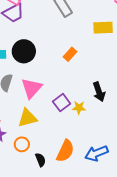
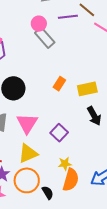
yellow rectangle: (103, 28) -> (87, 89), moved
yellow star: (79, 108) -> (65, 164), moved
orange circle: (22, 144) -> (27, 180), size x1.6

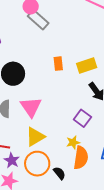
orange rectangle: (59, 84) -> (58, 64), turned -32
purple square: (59, 133) -> (82, 118), moved

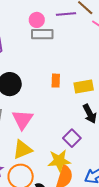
gray rectangle: (38, 20) -> (42, 34), turned -50
yellow star: (73, 142) -> (59, 161), size x1.6

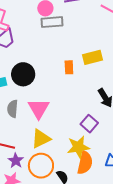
yellow rectangle: (84, 87) -> (93, 57), moved

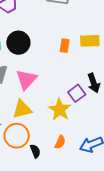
purple square: (89, 124) -> (77, 93), moved
yellow star: (78, 147) -> (60, 110), moved, turned 30
orange semicircle: (85, 163) -> (60, 142), size x0.6

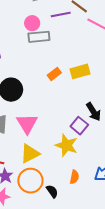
orange rectangle: (65, 46) -> (54, 74), moved, turned 56

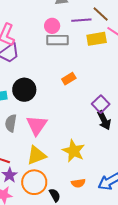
yellow rectangle: (80, 71) -> (97, 39), moved
purple square: (79, 126) -> (101, 104), moved
orange semicircle: (74, 177) -> (78, 183), turned 64

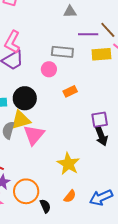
pink circle: (52, 26) -> (49, 69), moved
purple square: (101, 104) -> (100, 120), turned 30
yellow triangle: (36, 155) -> (21, 120), moved
orange semicircle: (78, 183) -> (70, 196), turned -48

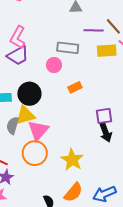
orange circle: (26, 191) -> (35, 153), moved
orange semicircle: (70, 196) -> (73, 192), size x1.5

